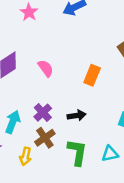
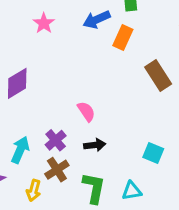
pink semicircle: (46, 68) -> (86, 111), moved
orange rectangle: (92, 75) -> (123, 38), moved

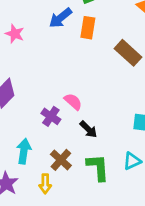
purple cross: (56, 140) -> (51, 116), moved
black arrow: (95, 145) -> (88, 129), turned 66

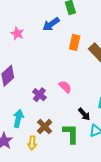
orange rectangle: (88, 28) -> (75, 42), moved
pink semicircle: (73, 102) -> (65, 87), moved
black arrow: (88, 129) -> (84, 114), moved

